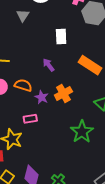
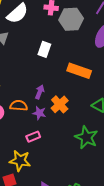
white rectangle: (61, 36) -> (44, 49), turned 35
purple arrow: (49, 65) -> (40, 92), moved, turned 72

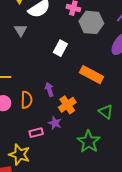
purple arrow: (40, 92) -> (49, 90), turned -48
orange semicircle: (19, 106) -> (27, 100), turned 78
purple star: (39, 113) -> (55, 123), moved

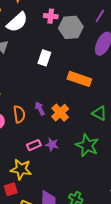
purple arrow: (49, 90) -> (40, 108), moved
purple star: (55, 123) -> (52, 145), moved

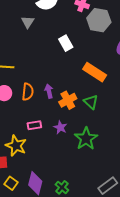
white rectangle: (44, 58) -> (66, 43), turned -63
green triangle: (99, 113) -> (91, 102), moved
purple star: (52, 145) -> (60, 127), moved

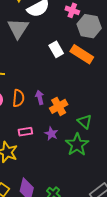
gray triangle: (28, 22) -> (18, 28), size x1.6
orange rectangle: (95, 72) -> (82, 54), moved
green triangle: (91, 102) -> (85, 121), moved

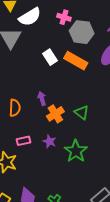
purple arrow: (40, 97) -> (42, 98), moved
green triangle: (85, 121) -> (82, 112), moved

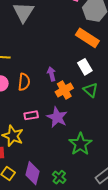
white rectangle: (50, 57) -> (85, 67), moved
purple star: (50, 141) -> (57, 117), size x1.5
green star: (76, 151) -> (80, 144), moved

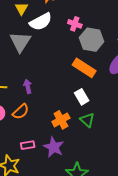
purple arrow: (52, 74) -> (28, 86), moved
orange semicircle: (24, 82) -> (21, 112), turned 42

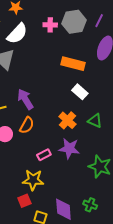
gray hexagon: (92, 40) -> (74, 22), moved
purple arrow: (28, 86) -> (25, 99), size x1.5
green triangle: (87, 120) -> (95, 121), moved

